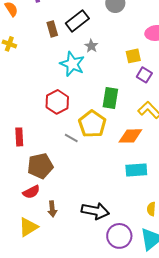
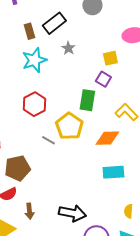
cyan star: (72, 64) -> (34, 60), moved, turned 30
purple square: (144, 75) -> (103, 79), moved

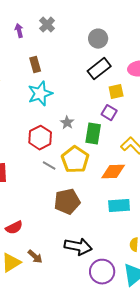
black rectangle: (54, 23) -> (99, 69), moved
gray star: (68, 48) -> (67, 123), moved
gray line: (48, 140) -> (49, 166), moved
brown pentagon: (17, 168) -> (67, 202), moved
brown arrow: (29, 211) -> (35, 257), moved, turned -42

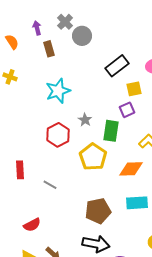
gray circle: (98, 39) -> (82, 36), moved
brown rectangle: (35, 65) -> (49, 49), moved
purple square: (109, 113) -> (127, 110), turned 35
gray line: (49, 166) -> (50, 185), moved
brown pentagon: (67, 202) -> (98, 211), moved

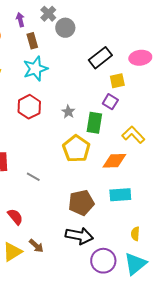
cyan star: (58, 91) -> (35, 69), moved
purple square: (127, 110) -> (110, 102), turned -35
red hexagon: (58, 135) -> (29, 107), moved
red semicircle: (32, 225) -> (15, 217), turned -102

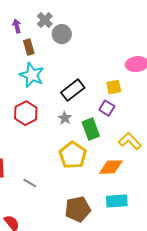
black rectangle: (100, 58) -> (73, 90), moved
cyan star: (35, 69) -> (32, 75), turned -30
green rectangle: (94, 123) -> (91, 129), turned -30

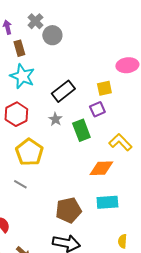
purple square: (107, 108) -> (97, 109), turned 35
yellow pentagon: (73, 155) -> (29, 152), moved

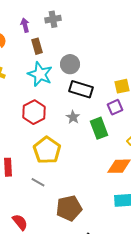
gray cross: (35, 21) -> (53, 19), turned 35
gray circle: (52, 35) -> (70, 64), moved
black rectangle: (63, 91) -> (81, 89), turned 55
brown pentagon: (68, 210) -> (69, 208), moved

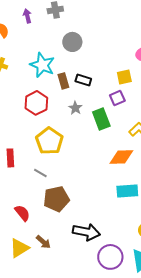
brown rectangle: (37, 46) -> (63, 81), moved
gray circle: (70, 64) -> (72, 42), moved
black rectangle: (81, 89) -> (83, 80), size x0.7
brown pentagon: (69, 208) -> (56, 199), moved

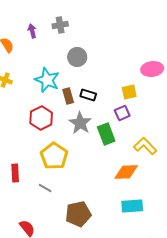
gray star: (75, 108) -> (80, 123), size x1.6
brown pentagon: (56, 199) -> (78, 214), moved

